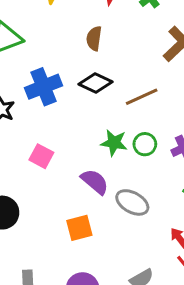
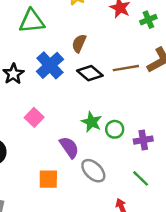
brown semicircle: (94, 38) -> (79, 43), moved
blue cross: (43, 87) -> (50, 65), turned -36
brown line: (142, 97) -> (126, 68), moved

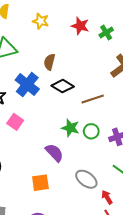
brown line: (126, 68) -> (93, 99), moved
pink square: (34, 117) -> (15, 122), moved
gray ellipse: (93, 171) -> (86, 179), moved

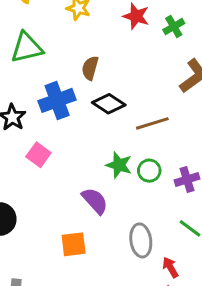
blue cross: (27, 85) -> (57, 100), turned 30
gray ellipse: (86, 179) -> (141, 240), turned 45

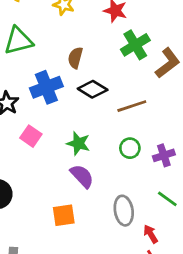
green cross: (174, 27) -> (135, 45), moved, size x1.5
green star: (119, 165) -> (78, 143), moved

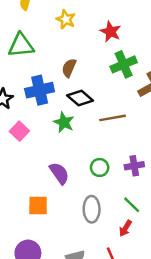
green star: (78, 143) -> (64, 122), moved
green circle: (130, 148) -> (100, 167), moved
red arrow: (151, 234) -> (125, 228), moved, turned -126

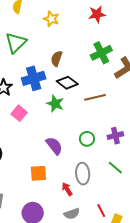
red star: (111, 32) -> (97, 14), moved, turned -30
green triangle: (21, 45) -> (16, 43), turned -35
red arrow: (125, 228) -> (67, 189), moved, turned 120

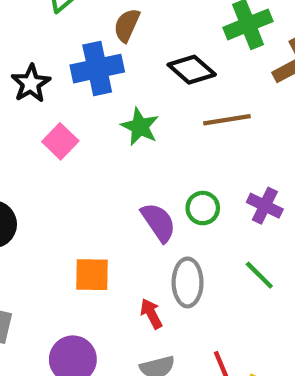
brown semicircle: (57, 59) -> (127, 25), moved
black diamond: (67, 83) -> (192, 70), moved
purple cross: (115, 136) -> (265, 206), turned 35
purple semicircle: (54, 146) -> (158, 222), moved

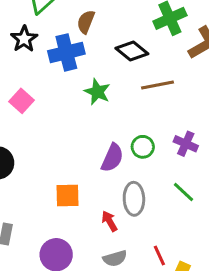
black star: (31, 83) -> (24, 39), moved
pink square: (60, 141) -> (22, 101), moved
purple semicircle: (158, 222) -> (112, 158), turned 60

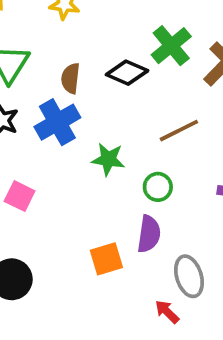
black diamond: (132, 51) -> (127, 73), moved
green circle: (143, 147) -> (158, 187), moved
orange square: (68, 196) -> (106, 259), moved

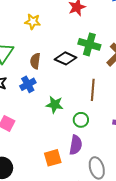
green cross: (171, 46) -> (89, 44), turned -35
blue cross: (57, 122) -> (28, 84), size x0.7
brown line: (179, 131) -> (93, 90), turned -60

